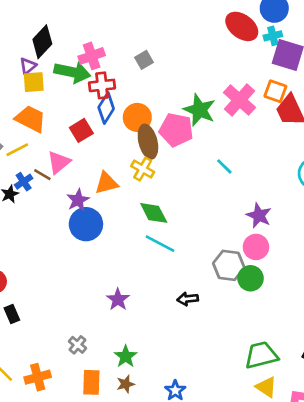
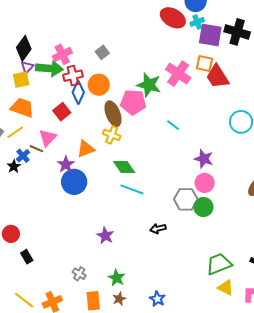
purple triangle: (28, 66) -> (27, 67), moved
orange circle: (137, 117) -> (99, 85), moved

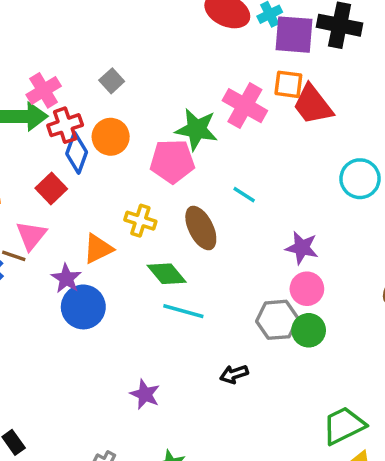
brown ellipse: (113, 114) -> (201, 228), moved

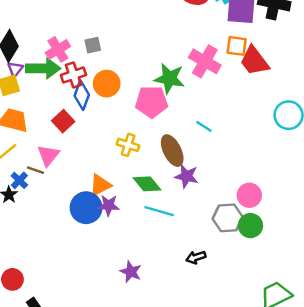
gray square: (112, 81) -> (93, 45), moved, turned 30
purple star: (302, 248) -> (187, 176), moved
orange triangle: (98, 249) -> (100, 185), moved
purple star: (66, 278) -> (109, 205), moved, turned -30

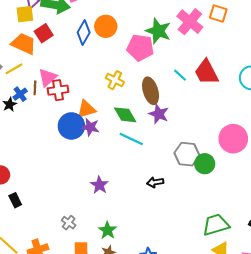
red trapezoid: (254, 61) -> (206, 72), moved
red cross: (73, 75) -> (58, 90), moved
red square: (63, 121) -> (44, 33), moved
brown line: (35, 170) -> (35, 88), turned 64
pink circle: (249, 195) -> (233, 139), moved, size x1.4

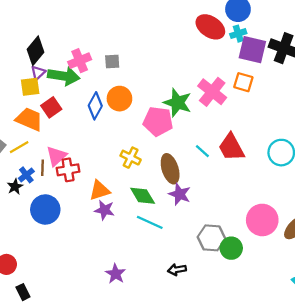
blue circle: (71, 126) -> (45, 210), moved

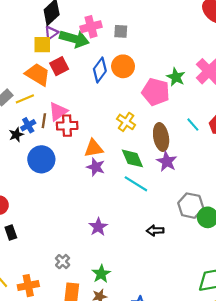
green star: (178, 103) -> (176, 77), size x0.7

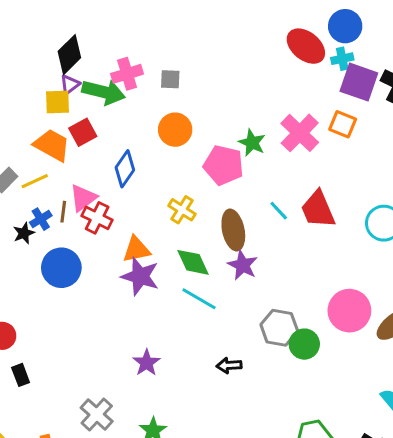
blue diamond: (100, 70) -> (125, 169), moved
red cross: (67, 126) -> (97, 218), turned 30
purple star: (96, 167) -> (140, 276), size x1.4
gray cross: (63, 262) -> (97, 414), size x1.5

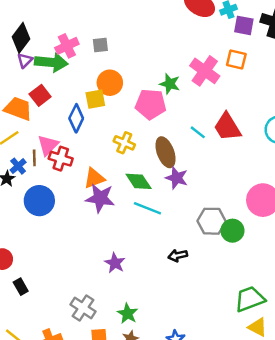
purple square: (359, 82) -> (244, 25), size x0.7
yellow square: (57, 102) -> (95, 99), moved

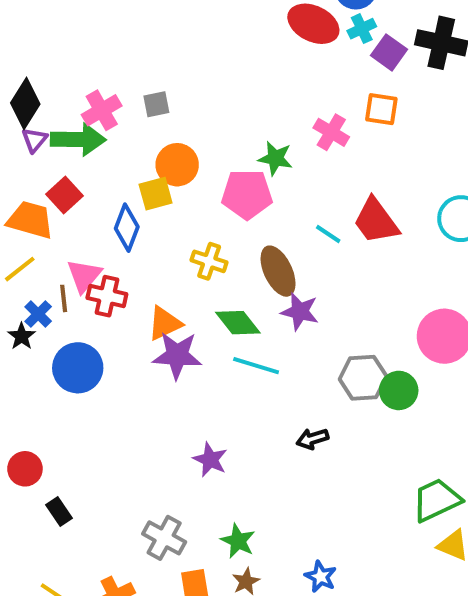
purple square: (244, 25) -> (389, 52), turned 30
pink cross: (205, 71) -> (331, 132), size x0.7

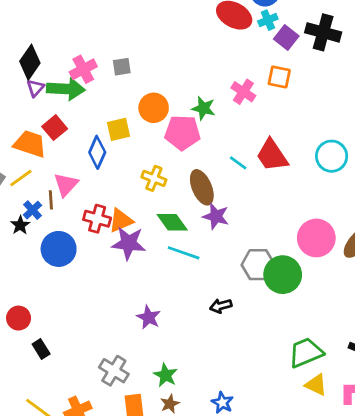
orange circle: (177, 165) -> (154, 108), moved
red cross: (107, 296) -> (97, 219), moved
green circle: (399, 390) -> (283, 275), size x1.4

